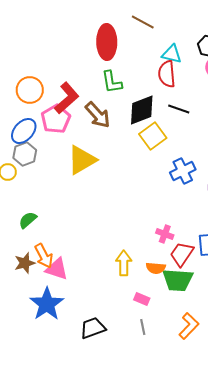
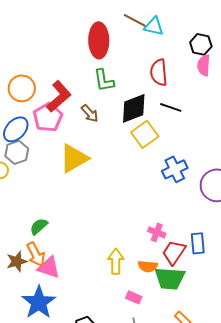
cyan triangle: (172, 54) -> (154, 26), moved
brown arrow: (98, 115) -> (90, 113), size x0.7
green semicircle: (28, 220) -> (39, 226), moved

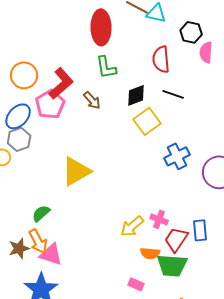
black hexagon: (201, 44) -> (191, 32), moved
black diamond: (134, 108) -> (136, 95), size x0.7
yellow triangle: (74, 158) -> (76, 171), moved
yellow arrow: (116, 261) -> (132, 226), moved, turned -130

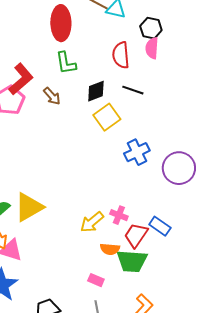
pink semicircle: (206, 52) -> (152, 48), moved
yellow triangle: (76, 171) -> (29, 207), moved
blue rectangle: (200, 230) -> (160, 226), turned -50

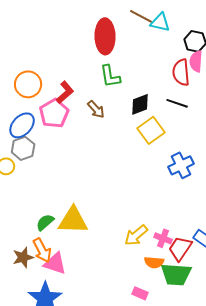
red semicircle: (121, 55) -> (181, 72), moved
red L-shape: (21, 79) -> (65, 92), size x0.7
yellow triangle: (29, 207) -> (73, 220), turned 32
pink cross: (119, 215) -> (163, 238), moved

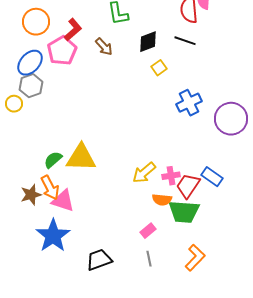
yellow square: (151, 130) -> (159, 68), size x0.6
pink cross: (163, 238) -> (171, 176), turned -30
pink rectangle: (140, 293) -> (148, 231), turned -63

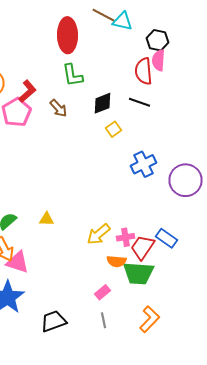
yellow triangle: (81, 158) -> (46, 219), moved, size x0.5

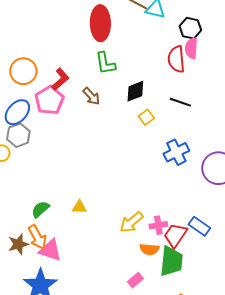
black line: (140, 102) -> (180, 102), moved
green trapezoid: (138, 273) -> (171, 261), turned -88

